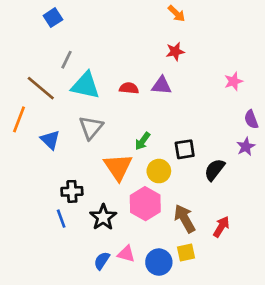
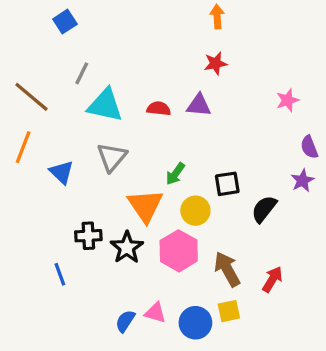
orange arrow: (176, 13) -> (217, 17), turned -138
brown line: (41, 88) -> (31, 97), moved
black star: (103, 217) -> (127, 247), moved
blue line: (61, 219) -> (60, 274), moved

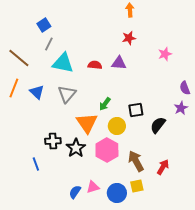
blue square: (65, 22) -> (44, 25), moved
pink star: (287, 100) -> (165, 54), moved
blue triangle: (62, 172) -> (37, 92), moved
pink triangle: (155, 313) -> (93, 187), turned -32

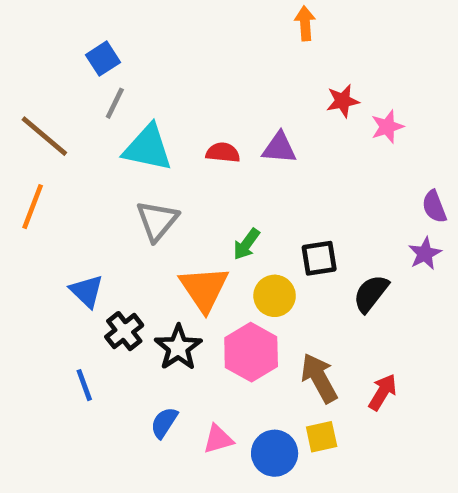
red star: (129, 38) -> (343, 101), moved
blue triangle: (37, 92) -> (87, 291), moved
black cross: (53, 141) -> (124, 331), turned -35
blue semicircle: (75, 192) -> (164, 423), moved

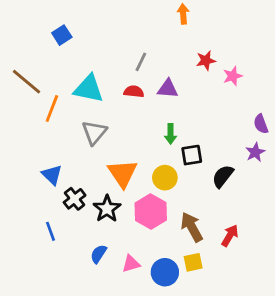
gray line: (115, 103) -> (141, 62), moved
orange line: (33, 207) -> (52, 108), moved
green arrow: (246, 244) -> (171, 134), moved, turned -36

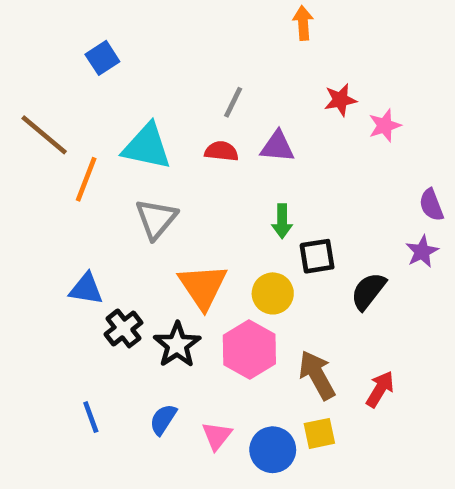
blue triangle: (52, 175) -> (86, 289), turned -35
blue line: (51, 231) -> (91, 417), moved
pink triangle: (131, 264) -> (217, 436), turned -36

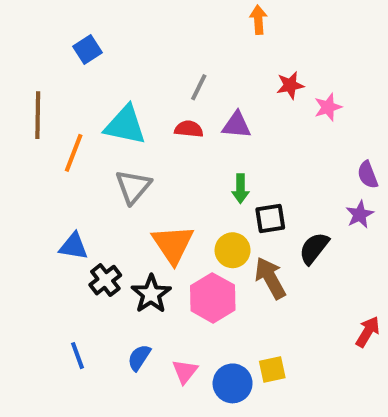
brown line: (44, 135) -> (38, 115), turned 51
brown arrow: (317, 375) -> (270, 278), moved
red arrow: (380, 389) -> (368, 332), moved

